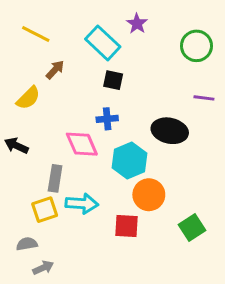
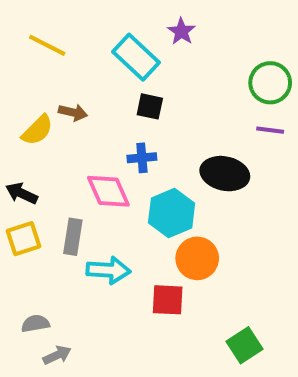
green circle: (196, 46) -> (270, 83), moved
brown arrow: (55, 70) -> (73, 112), moved, turned 60
yellow square: (45, 210) -> (24, 239), moved
green square: (192, 227) -> (245, 345), moved

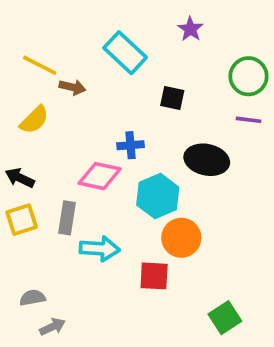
purple star: (181, 31) -> (190, 29), moved
yellow line: (47, 45) -> (40, 65), moved
black square: (150, 106) -> (172, 98), moved
brown arrow: (73, 112) -> (72, 87), moved
pink diamond: (108, 191) -> (100, 176), turned -54

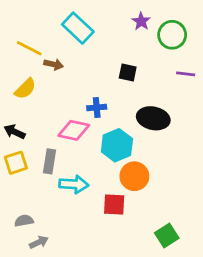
cyan rectangle: (125, 53) -> (78, 28), moved
green circle: (248, 76) -> (172, 35), moved
purple line: (248, 120) -> (186, 74), moved

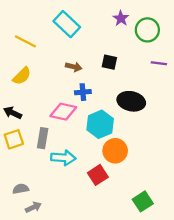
brown arrow: (54, 64) -> (74, 67), moved
red square: (114, 204) -> (98, 175), turned -36

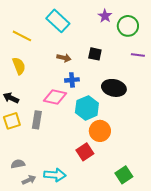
yellow semicircle: (22, 76) -> (19, 66), turned -66
cyan arrow: (63, 158) -> (55, 175), moved

